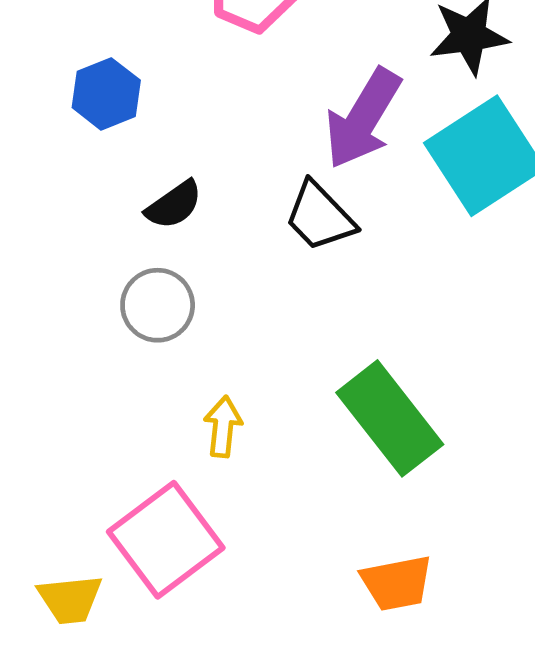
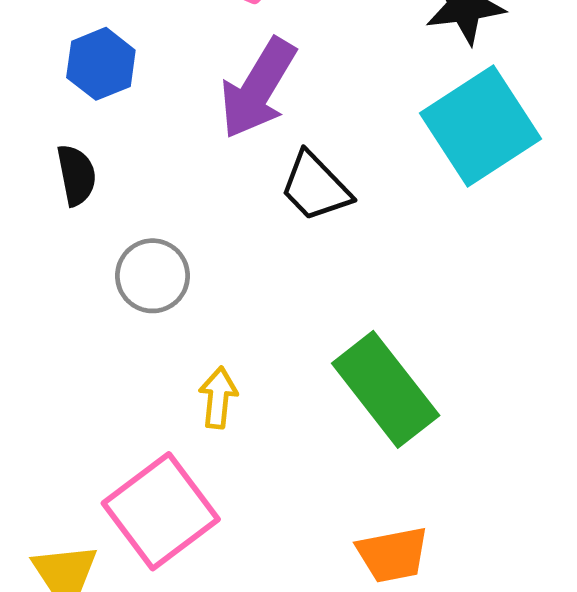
purple arrow: (363, 118) -> (258, 88), moved
black semicircle: (174, 205) -> (76, 175), moved, turned -66

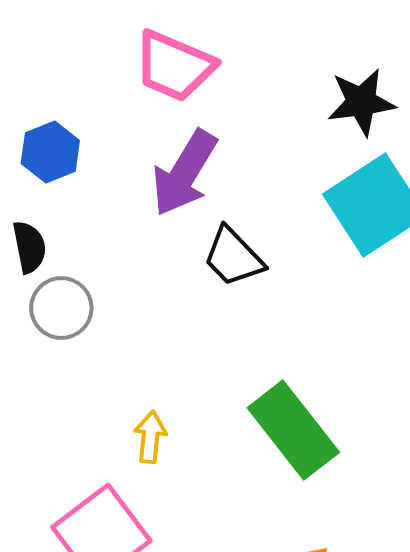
gray circle: (153, 276) -> (61, 308), moved

